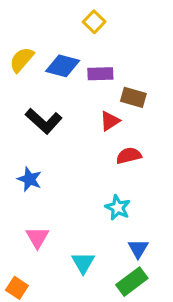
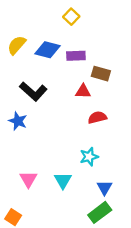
red triangle: (110, 121) -> (83, 91), turned 35
blue star: (30, 179) -> (18, 121), moved
cyan star: (118, 208) -> (89, 157), turned 30
cyan triangle: (83, 263) -> (63, 180), moved

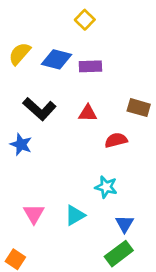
brown rectangle: (101, 74) -> (139, 108), moved
red triangle: (83, 91) -> (88, 113), moved
cyan star: (89, 157) -> (106, 187), turned 30
cyan triangle: (63, 180) -> (75, 215), turned 30

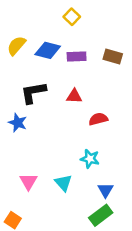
brown rectangle: (139, 108) -> (113, 56), moved
black L-shape: (39, 109) -> (33, 93), turned 128
cyan triangle: (75, 215) -> (63, 183), turned -42

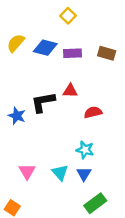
black L-shape: (33, 93) -> (43, 102), moved
blue triangle: (105, 190) -> (84, 174), moved

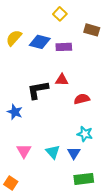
brown rectangle: (107, 53) -> (92, 30), moved
blue star: (17, 116) -> (15, 112), moved
cyan star: (85, 150) -> (85, 134), moved
green rectangle: (95, 203) -> (84, 179), turned 30

